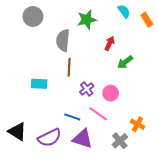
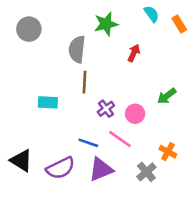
gray circle: (33, 16) -> (29, 29), moved
green arrow: (125, 62) -> (167, 96), moved
purple triangle: (83, 139) -> (101, 169), turned -40

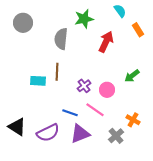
orange rectangle: (179, 24) -> (138, 30), moved
red arrow: (134, 53) -> (106, 42), size x1.5
brown line: (84, 82) -> (57, 72), moved

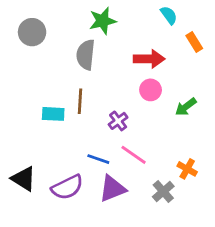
green star: (84, 19) -> (103, 21), moved
red arrow: (106, 42) -> (149, 59), turned 65
pink circle: (107, 90) -> (151, 90), moved

